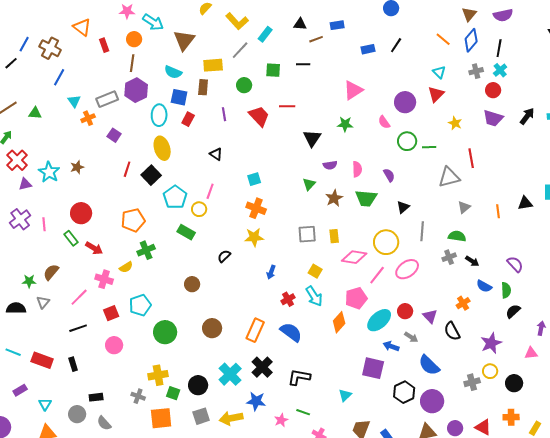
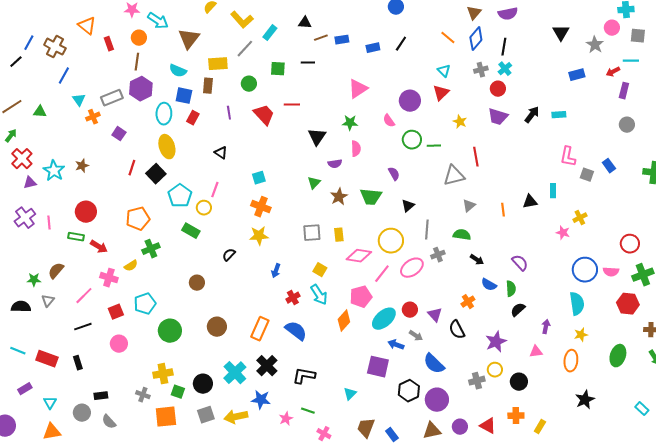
blue rectangle: (337, 25) -> (342, 40), moved
pink semicircle: (357, 169) -> (356, 149), moved
green rectangle: (71, 238) -> (76, 237), turned -42
gray cross: (449, 257) -> (438, 255), moved

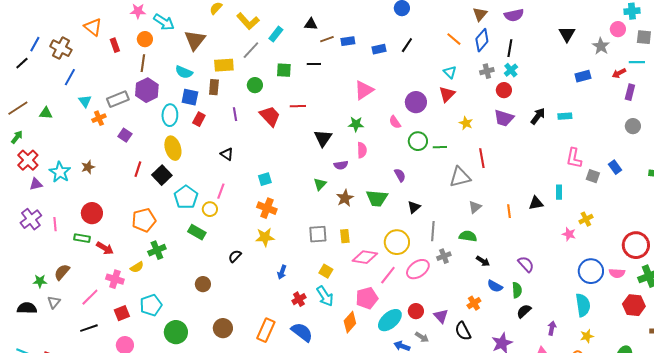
red circle: (630, 244) -> (636, 245), size x1.4

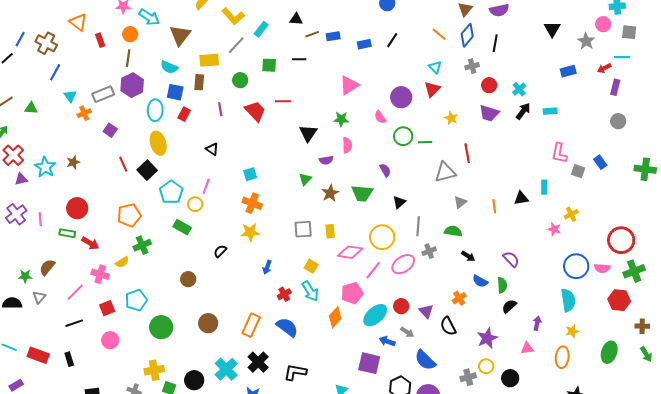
cyan cross: (511, 70) -> (519, 89), moved
red line: (138, 169) -> (123, 164), turned -42

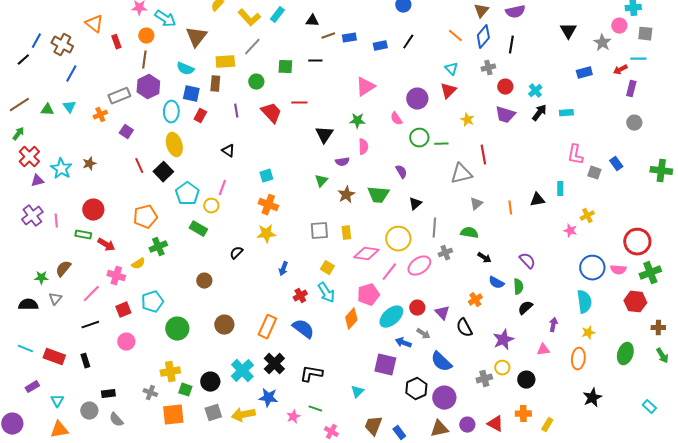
cyan rectangle: (261, 29) -> (277, 15), moved
cyan triangle: (70, 96) -> (69, 107), moved

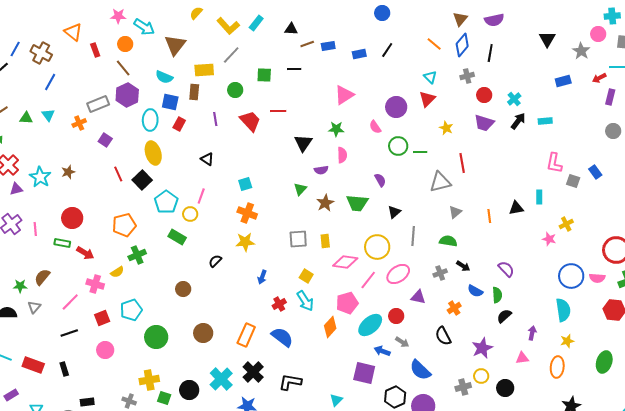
brown line: (144, 60) -> (123, 68), turned -48
gray cross: (445, 253) -> (440, 273), moved
purple triangle: (442, 313) -> (418, 297), moved, turned -35

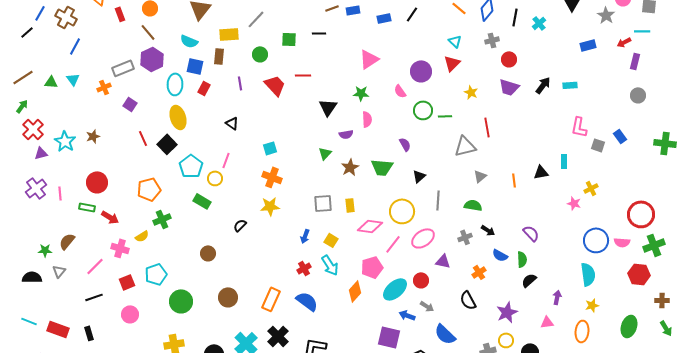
cyan cross: (514, 99) -> (539, 23), moved
blue arrow: (262, 277) -> (305, 236), moved

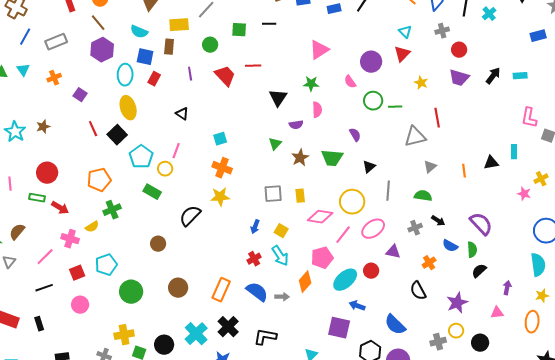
gray rectangle: (123, 68) -> (56, 42), moved
black semicircle: (240, 225) -> (190, 216), size x1.6
purple semicircle: (531, 233) -> (481, 224), size x1.4
gray arrow: (427, 306) -> (282, 297), moved, turned -32

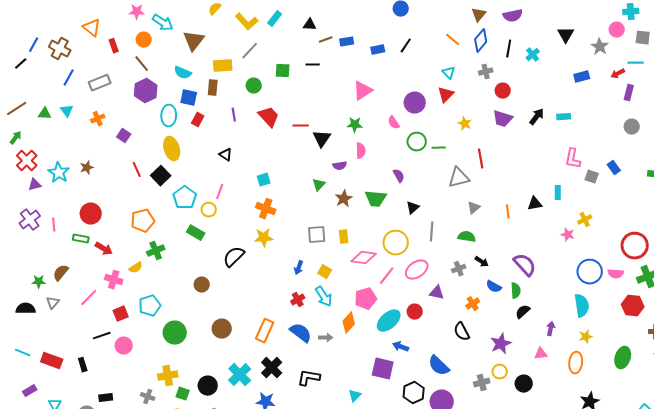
red line: (253, 66) -> (301, 126), moved
black line: (44, 288) -> (102, 336), moved

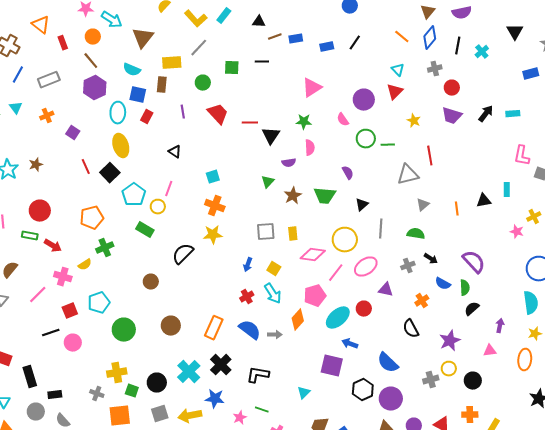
black rectangle: (83, 365) -> (30, 377), moved, size x1.5

